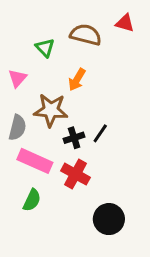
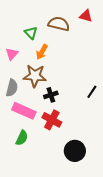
orange arrow: (77, 80) -> (42, 52), moved
black line: (100, 133) -> (92, 92), moved

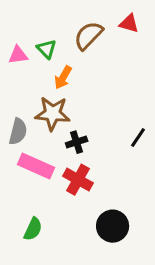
brown semicircle: (59, 24) -> (89, 36), turned -60
pink triangle: (12, 54) -> (18, 55), moved, turned 40
green semicircle: (22, 138) -> (33, 229), moved

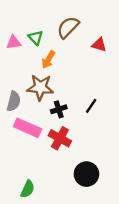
red triangle: (129, 24) -> (99, 45), moved
black line: (138, 138) -> (91, 106), moved
green semicircle: (33, 229) -> (28, 189), moved

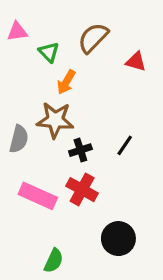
pink triangle: (14, 42) -> (17, 32), moved
pink rectangle: (28, 128) -> (38, 196), moved
green semicircle: (28, 189) -> (54, 261), moved

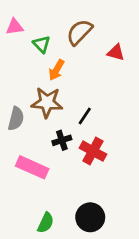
black line: (125, 145) -> (85, 116), moved
black cross: (80, 150) -> (62, 140), moved
red cross: (82, 190) -> (93, 151), moved
black circle: (118, 239) -> (90, 217), moved

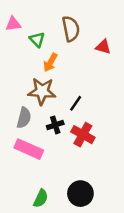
brown semicircle: (79, 32) -> (71, 29), turned 125
gray semicircle: (16, 119) -> (24, 118), moved

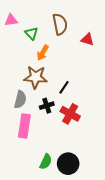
pink rectangle: (29, 149) -> (24, 126), turned 75
green semicircle: (41, 198) -> (46, 162), moved

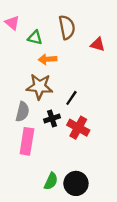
pink triangle: (11, 20) -> (12, 23), turned 48
green triangle: (31, 33) -> (35, 38), turned -32
orange arrow: (43, 53) -> (47, 59), turned 56

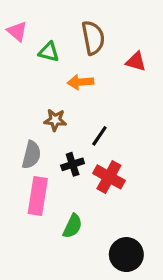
orange arrow: (47, 59) -> (80, 82), moved
brown star: (40, 87) -> (55, 120), size x0.6
green semicircle: (51, 181) -> (73, 226), moved
black circle: (76, 183) -> (126, 255), moved

